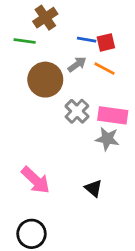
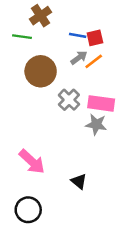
gray arrow: (77, 64) -> (79, 58), moved
orange line: (104, 69) -> (94, 61), turned -66
black triangle: (93, 188) -> (79, 181), moved

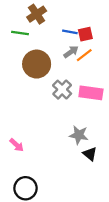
gray star: (96, 124) -> (79, 135), moved
pink arrow: (32, 162) -> (17, 145), moved, size x0.6
black triangle: (79, 181) -> (90, 154), moved

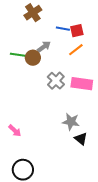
green line: (20, 33) -> (18, 55), moved
gray arrow: (71, 52) -> (44, 47), moved
brown circle: (37, 64) -> (33, 58), size x0.6

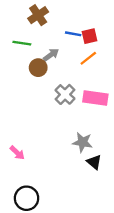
green line: (18, 55) -> (22, 43), moved

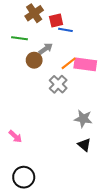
red square: (89, 36) -> (56, 21), moved
orange line: (88, 58) -> (69, 63), moved
pink rectangle: (95, 98) -> (85, 64), moved
gray star: (82, 142) -> (83, 119), moved

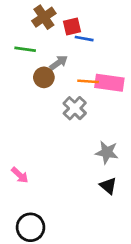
orange line: (69, 63) -> (88, 81), turned 42

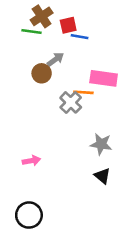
green line: (25, 49) -> (31, 32), moved
orange line: (88, 81) -> (83, 92), moved
pink arrow: (20, 175) -> (31, 161), moved, turned -54

